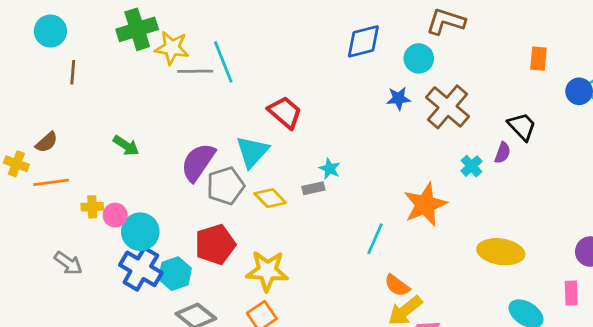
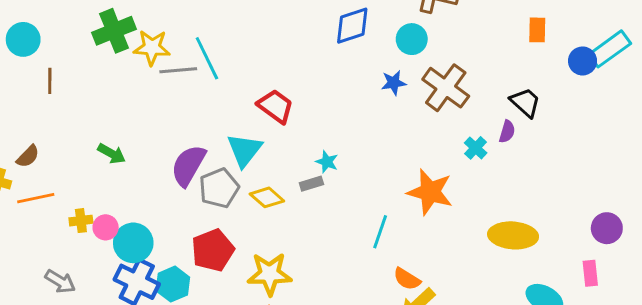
orange star: (425, 205) -> (430, 192), turned -30

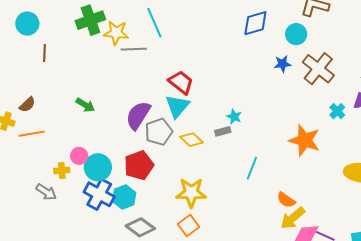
cyan line: (207, 58) -> (154, 23), moved
red trapezoid: (276, 106) -> (181, 82), moved
yellow cross: (81, 221) -> (62, 170), moved
cyan line: (380, 232) -> (252, 168), moved
red pentagon: (213, 250) -> (139, 165), moved

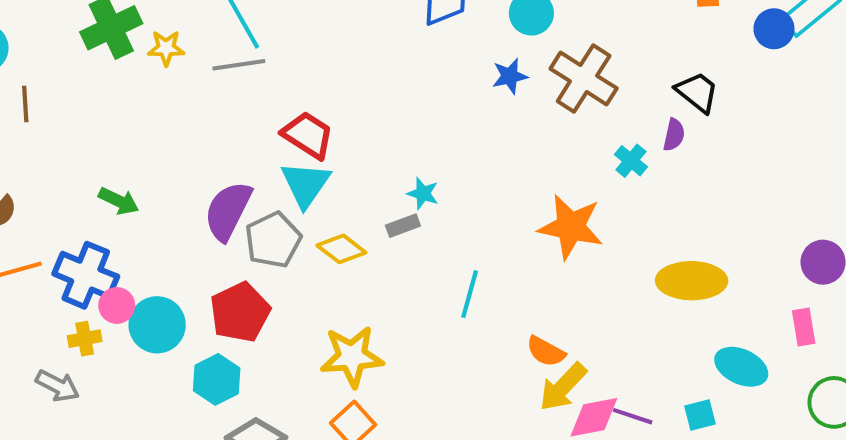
yellow star: (116, 33) -> (166, 48), size x0.7
gray line: (134, 49) -> (239, 65), moved
blue cross: (99, 194) -> (86, 275), moved

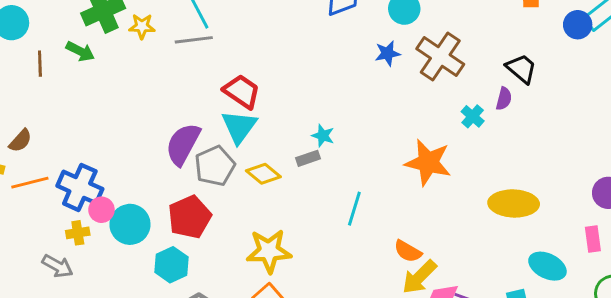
green arrow: (119, 201) -> (80, 51), moved

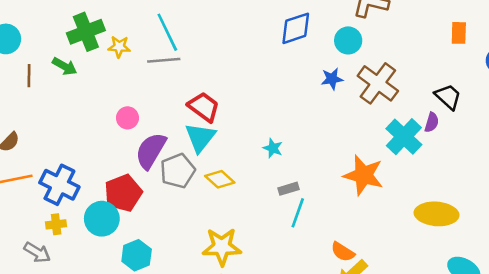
cyan cross: (473, 116) -> (404, 137), size x1.8
gray rectangle: (308, 158) -> (289, 189), moved
pink circle: (101, 210) -> (127, 118), moved
red pentagon: (190, 217) -> (123, 193), moved

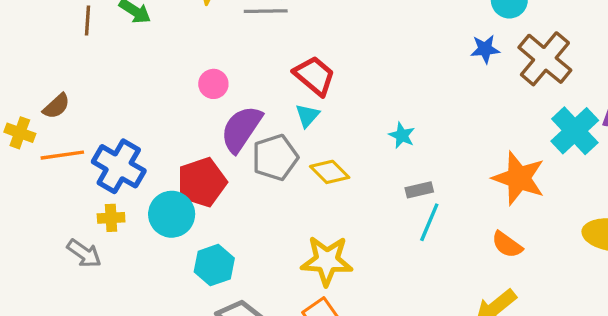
cyan triangle: (200, 137) -> (307, 116), size x0.6
orange semicircle: (343, 252) -> (507, 245), moved

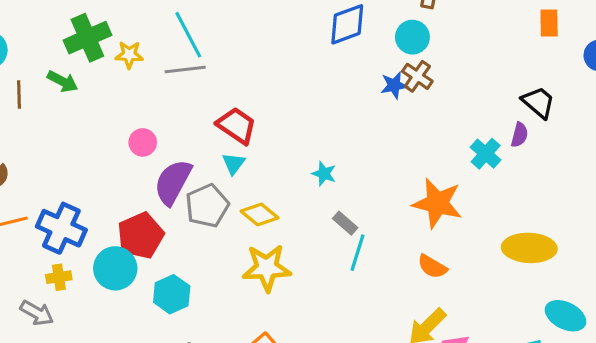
brown cross: (545, 59) -> (417, 76), moved, size x0.6
cyan cross: (575, 131) -> (486, 154), size x0.7
gray rectangle: (419, 190) -> (345, 223), turned 60
yellow star: (327, 261) -> (267, 268), moved
cyan hexagon: (214, 265) -> (172, 294), moved

